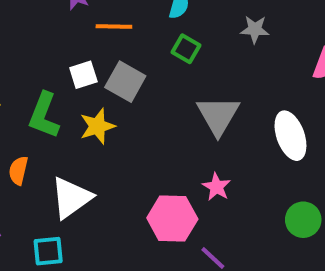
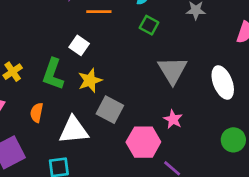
white square: (83, 75) -> (79, 45), turned -36
gray square: (125, 82) -> (110, 110), moved
white triangle: (71, 198) -> (74, 130), turned 32

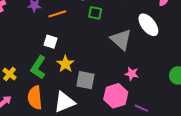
green L-shape: (53, 74) -> (38, 67), turned 30
white ellipse: (223, 82) -> (148, 25), moved
orange semicircle: (37, 113) -> (35, 98), size x1.6

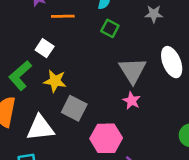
yellow star: (65, 64) -> (55, 81), turned 30
pink star: (132, 74) -> (132, 101), moved

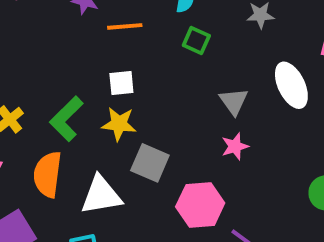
white square: (45, 48) -> (121, 83), moved, turned -36
gray triangle: (133, 71) -> (234, 101), size x0.7
pink star: (132, 101) -> (235, 146), turned 30

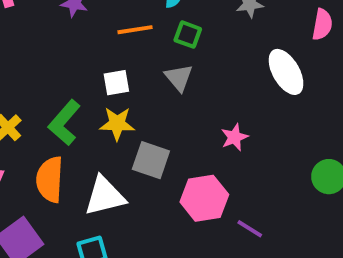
orange line: (125, 26) -> (135, 30), moved
gray triangle: (234, 101) -> (179, 78), moved

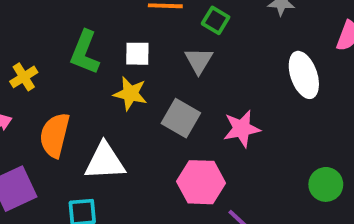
green L-shape: (64, 123) -> (85, 52), moved, turned -30
pink star: (234, 137) -> (242, 129), size x1.4
gray square: (151, 160) -> (181, 118), moved

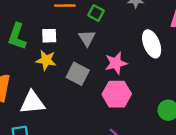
pink star: (242, 129) -> (116, 63), moved
pink hexagon: (201, 182) -> (117, 94), moved

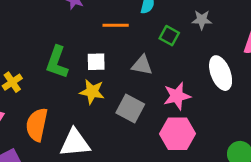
green square: (96, 13) -> (169, 36), moved
gray triangle: (87, 38) -> (142, 65), turned -48

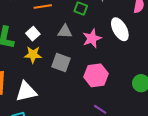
white square: (96, 62) -> (33, 34), turned -32
pink star: (177, 96) -> (92, 38), moved

